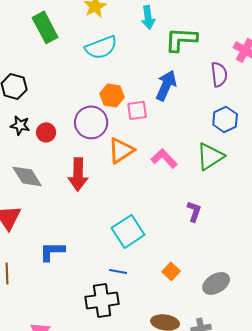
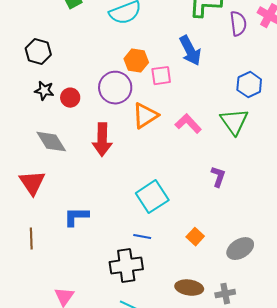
purple semicircle: (219, 74) -> (238, 24), moved
blue arrow: (166, 85) -> (190, 51), turned 128
green triangle: (210, 156) -> (234, 122), turned -32

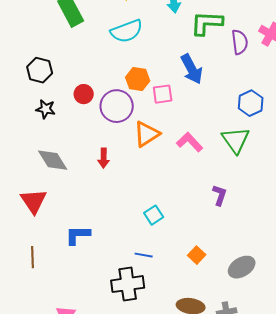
red circle: (70, 98) -> (84, 94), moved
red arrow: (102, 140) -> (104, 158), size x0.6
cyan square: (152, 197) -> (154, 215), size x0.6

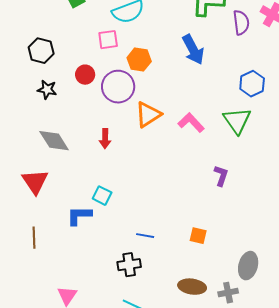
pink square: (163, 94) -> (108, 40), moved
cyan square: (154, 215) -> (102, 196), moved, turned -30
orange square: (197, 255) -> (198, 236), turned -30
gray ellipse: (242, 267) -> (248, 266), moved, turned -44
black cross: (128, 284) -> (129, 265), size x0.7

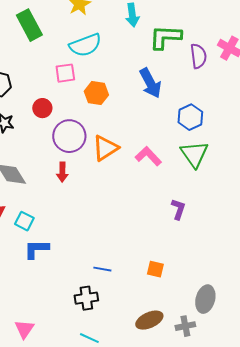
blue hexagon: (252, 84) -> (190, 117), moved
purple circle: (118, 87) -> (69, 136), moved
cyan square: (102, 196) -> (24, 221), moved
brown ellipse: (192, 287) -> (149, 320), turned -32

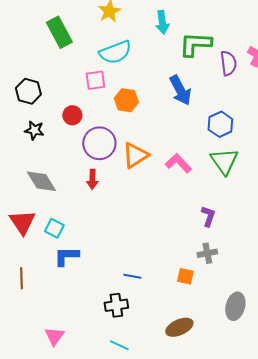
gray cross: (185, 326) -> (207, 253), moved

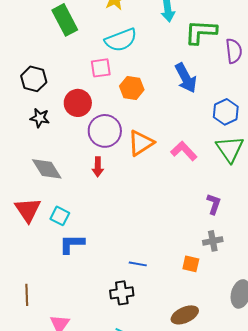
red circle: (72, 115) -> (78, 103), size x1.4
brown line: (21, 278) -> (27, 295), moved

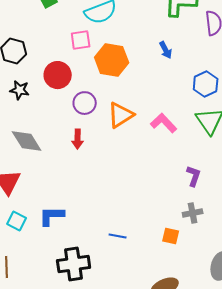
blue arrow: (186, 78) -> (166, 50), size x0.6
orange hexagon: (132, 88) -> (112, 60), size x1.4
purple circle: (105, 131) -> (85, 103), size x0.7
cyan square: (60, 216) -> (17, 221), moved
black cross: (122, 293) -> (74, 264), moved, size x1.4

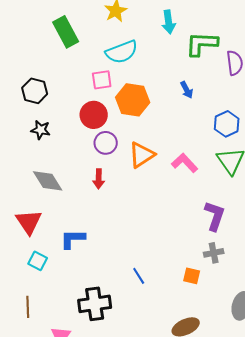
red circle: (58, 75) -> (94, 115), moved
purple L-shape: (194, 176) -> (215, 216), size x1.4
blue L-shape: (52, 216) -> (73, 239), moved
blue line: (118, 236) -> (139, 276), turned 48

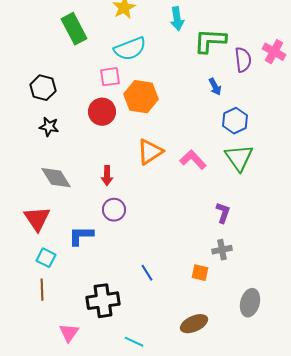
blue arrow: (187, 90) -> (215, 87), moved
purple circle: (106, 143) -> (114, 210), moved
purple L-shape: (215, 216) -> (223, 213), size x0.7
brown line: (28, 307) -> (42, 290), moved

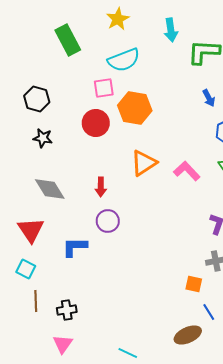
cyan square: (46, 258) -> (26, 269), moved
blue line: (147, 273) -> (209, 312), moved
black cross: (103, 301) -> (67, 310), moved, size x0.6

